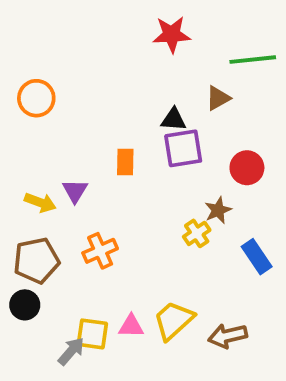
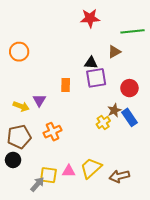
blue rectangle: (257, 257) -> (129, 117), moved

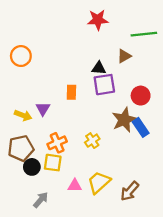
brown star: (114, 110) -> (124, 120), size x1.6
yellow cross: (103, 122) -> (92, 141), moved
black circle: (13, 160) -> (32, 167), moved
yellow square: (48, 175) -> (53, 163), moved
brown arrow: (119, 176) -> (130, 191), turned -36

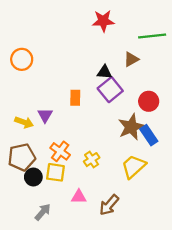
purple square: (104, 85) -> (110, 90), turned -30
yellow cross: (92, 141) -> (92, 160), moved
orange cross: (57, 143) -> (60, 151), turned -30
yellow trapezoid: (99, 182) -> (134, 167), moved
brown arrow: (130, 191) -> (109, 205), moved

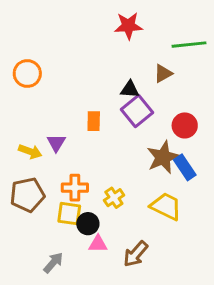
orange cross: (60, 151) -> (75, 188), turned -36
yellow trapezoid: (134, 167) -> (166, 206), turned 68
black circle: (33, 177) -> (88, 224), moved

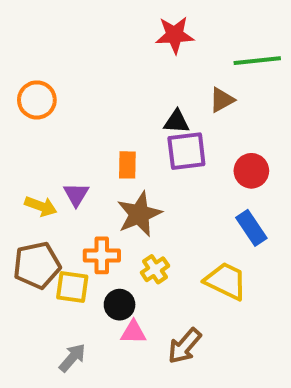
purple square: (137, 111) -> (186, 151), turned 32
brown star: (163, 157) -> (139, 214), moved
yellow square: (69, 214) -> (72, 287), moved

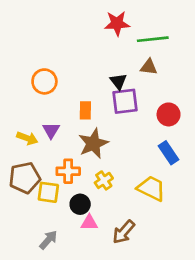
green line: (257, 61) -> (153, 39), moved
orange circle: (37, 100) -> (44, 81), moved
brown triangle: (222, 100) -> (149, 67), turned 36
black triangle: (177, 122) -> (118, 81), turned 48

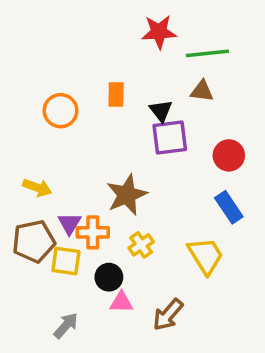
orange rectangle: (85, 110) -> (116, 95), moved
purple triangle: (51, 130) -> (69, 223), moved
yellow trapezoid: (151, 188) -> (206, 256), turned 32

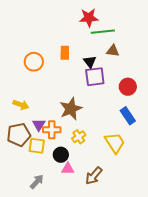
green line: (207, 53) -> (103, 32), moved

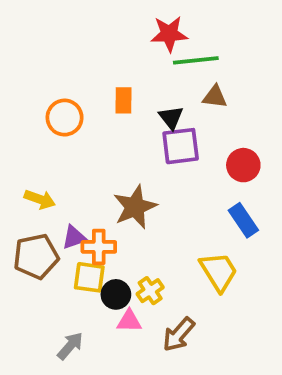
purple triangle: (39, 125) -> (74, 237), turned 40
yellow cross: (79, 137) -> (150, 291), moved
yellow square: (37, 146) -> (89, 277), moved

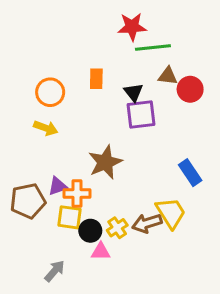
red circle: (243, 165) -> (190, 89), moved
yellow arrow: (40, 199) -> (46, 128), moved
brown arrow: (179, 334) -> (147, 223), moved, turned 32

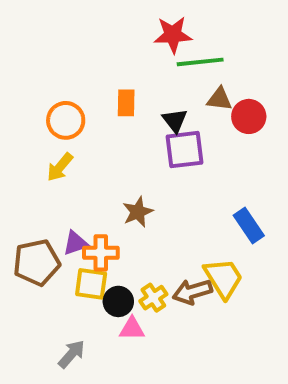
yellow arrow: (46, 128) -> (60, 167), turned 110
brown star: (105, 162) -> (138, 212), size x0.7

